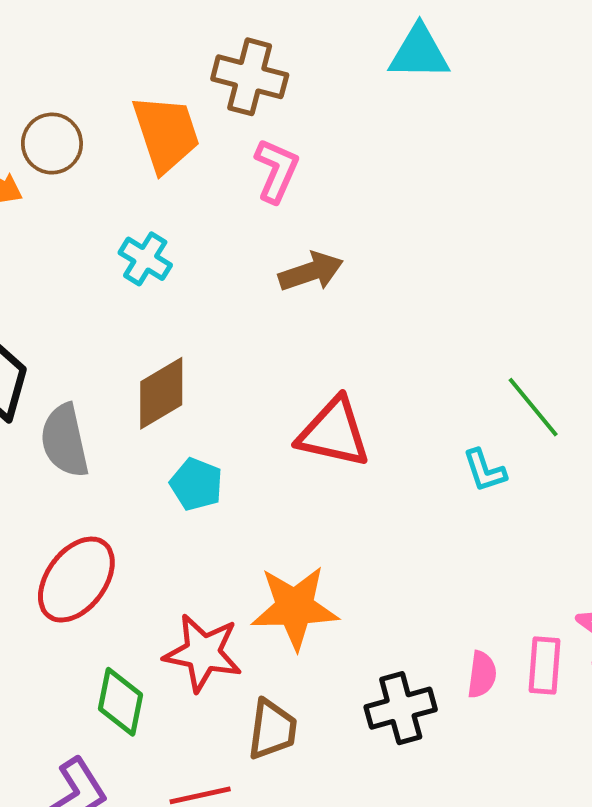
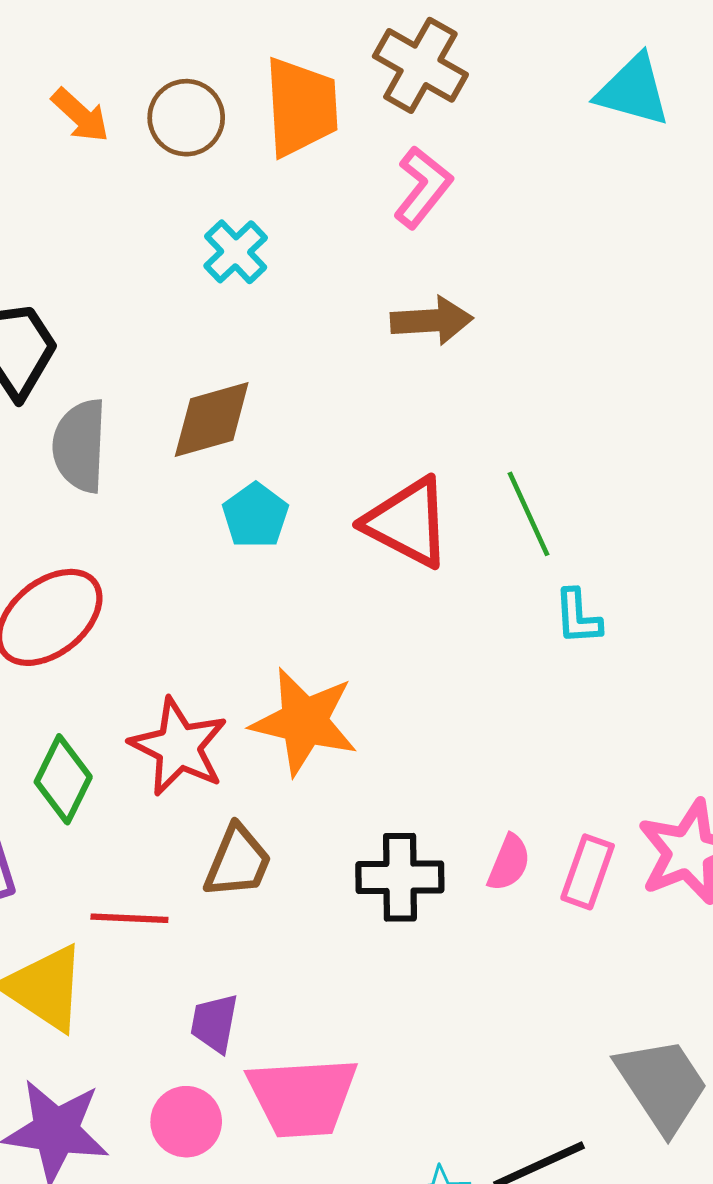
brown circle: (52, 144) -> (186, 118), moved
green line: (533, 407) -> (528, 514), moved
cyan pentagon: (196, 484) -> (255, 516), moved

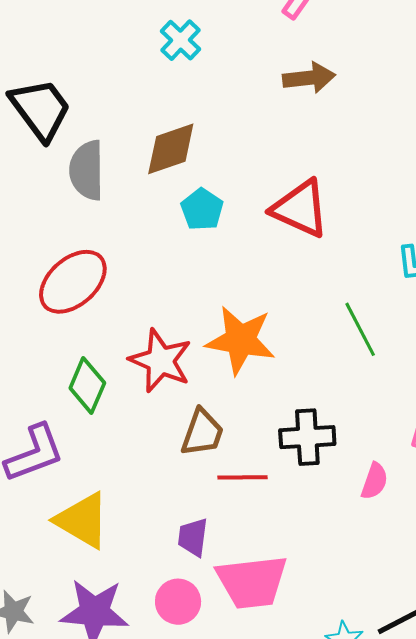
green line: (528, 514) -> (360, 329), moved
pink semicircle: (509, 863) -> (374, 481), moved
red line: (129, 918) -> (242, 477), moved

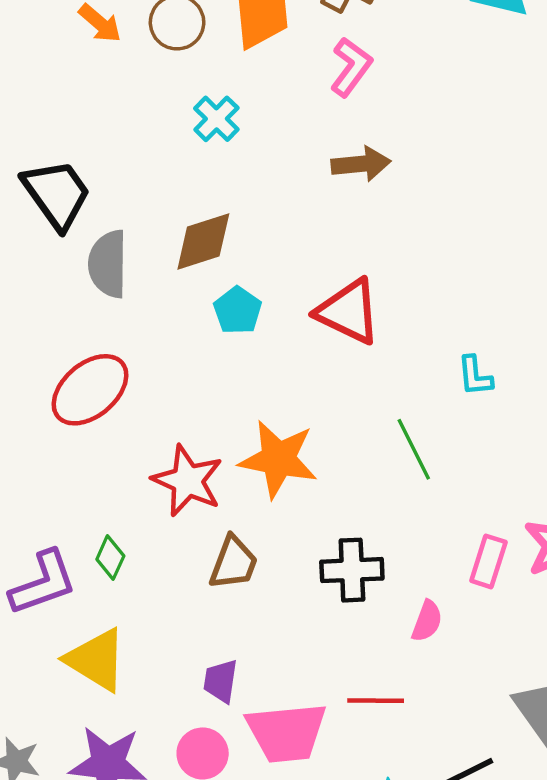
green diamond: (87, 385) -> (110, 558), moved, size x0.7
red line: (242, 477) -> (376, 701), moved

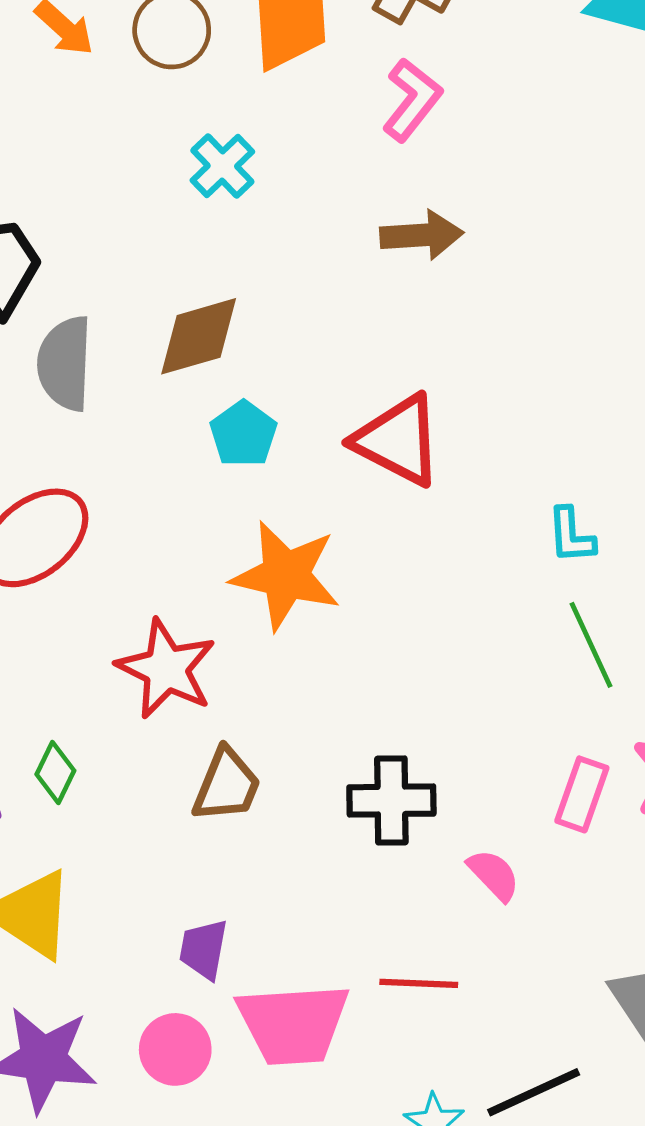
green line: (414, 449) -> (591, 645), moved
orange star: (278, 459) -> (286, 575), moved
pink semicircle: (427, 621) -> (494, 875), turned -66

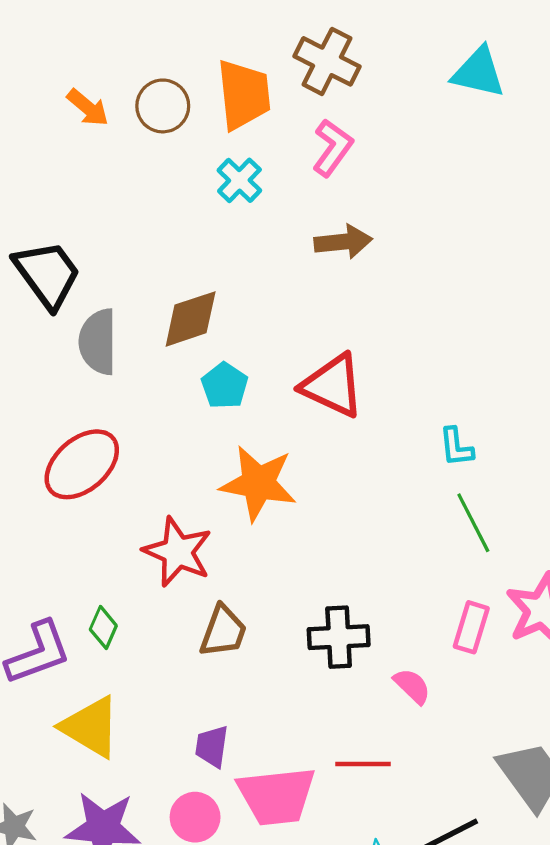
cyan cross: (222, 166) -> (239, 180), moved

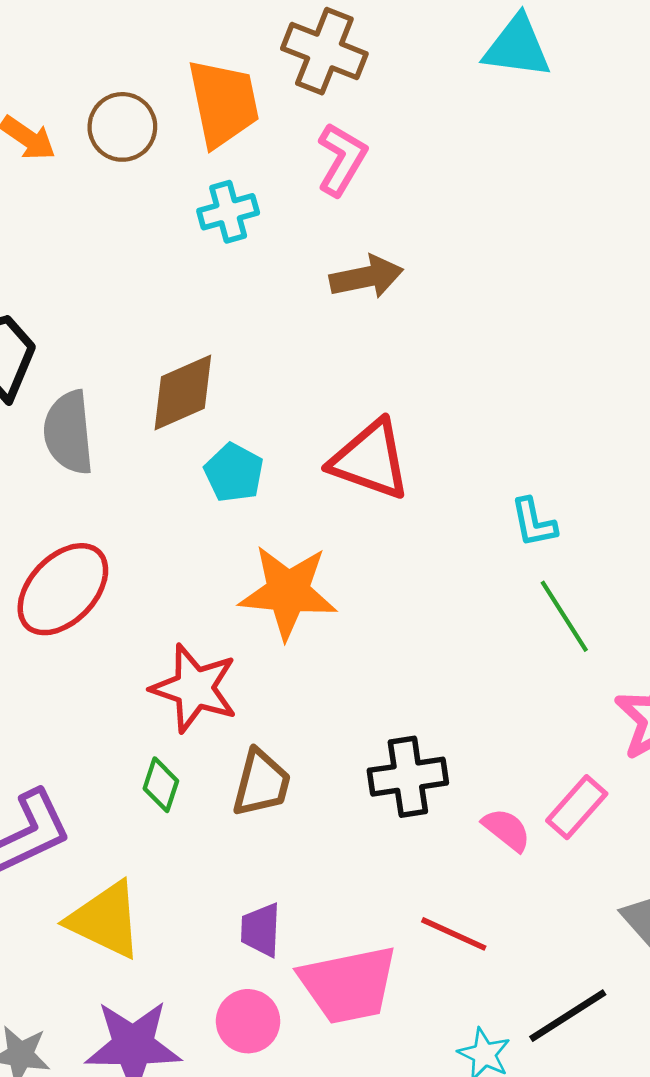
cyan cross: (239, 180) -> (228, 212), turned 36
green diamond: (103, 627) -> (161, 785), moved
pink rectangle: (471, 627) -> (577, 807), moved, turned 30
red line: (363, 764) -> (454, 934), turned 30

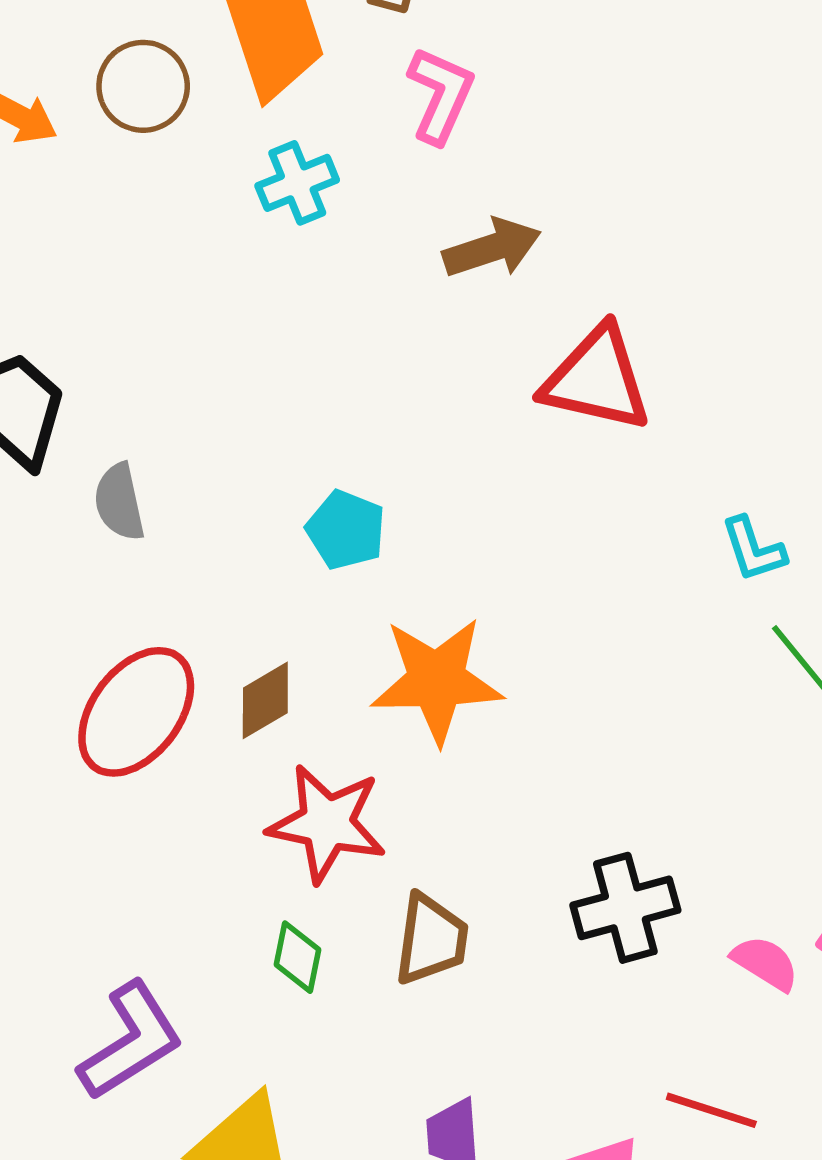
brown diamond: (183, 393) -> (265, 700), moved, size x0.7
gray semicircle: (69, 432) -> (119, 502), size x0.7
red triangle: (370, 460) -> (597, 379), moved

